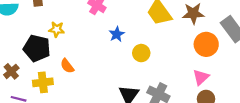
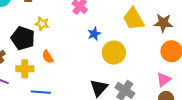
yellow circle: (141, 53) -> (114, 53), size x1.5

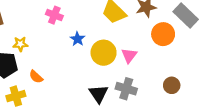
pink triangle: (164, 79) -> (129, 55), moved

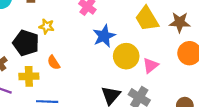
blue star: (77, 39) -> (104, 36), size x1.5

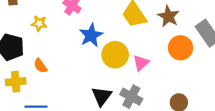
brown star: (180, 22) -> (168, 16), turned 30
yellow star: (47, 26) -> (39, 23), moved

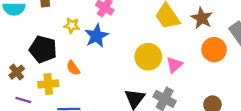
blue star: (91, 35) -> (96, 36), moved

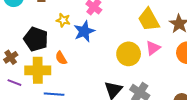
pink triangle: (174, 65) -> (153, 48), moved
yellow cross: (48, 84) -> (38, 70), size x1.4

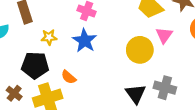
yellow star: (63, 20) -> (49, 37), moved

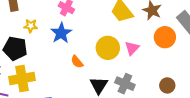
pink triangle: (164, 35) -> (132, 48), moved
orange semicircle: (69, 77) -> (77, 62), moved

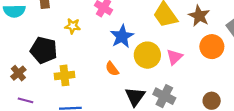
yellow star: (31, 26) -> (73, 26), moved
blue star: (61, 33) -> (122, 36), moved
yellow cross: (22, 78) -> (65, 75), moved, size x0.7

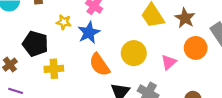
blue star: (122, 36) -> (89, 33), moved
pink triangle: (174, 57) -> (169, 62), moved
orange semicircle: (112, 69) -> (99, 65), size x1.6

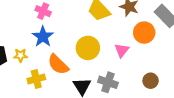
yellow star: (64, 22) -> (20, 55), moved
yellow cross: (54, 69) -> (36, 79), moved

